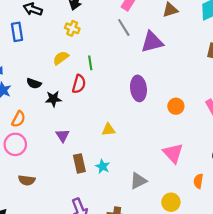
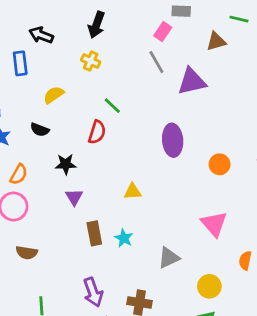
yellow semicircle: (61, 58) -> (54, 95), moved
green line: (90, 63) -> (112, 106), turned -40
black star: (53, 99) -> (66, 164), moved

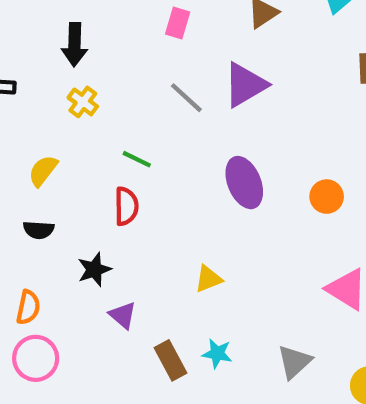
yellow cross: (91, 61) -> (83, 102), turned 30
gray line: (156, 62) -> (186, 98), moved

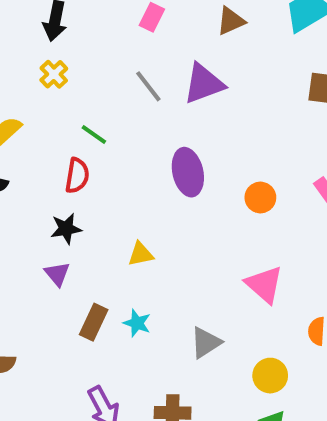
black star: (94, 270) -> (66, 229), moved
brown rectangle: (170, 360) -> (94, 322), turned 44

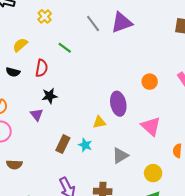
purple ellipse: (188, 172) -> (118, 104), moved
red semicircle: (77, 176) -> (42, 68), moved
yellow triangle: (141, 254) -> (99, 122), moved
purple triangle: (57, 274) -> (37, 115), moved

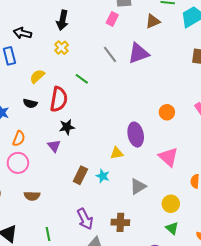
red semicircle: (42, 68) -> (59, 99), size x1.4

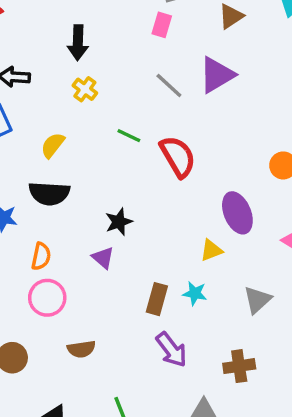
red semicircle: (59, 99) -> (178, 157), moved, turned -30
black semicircle: (30, 103) -> (49, 193), size x1.6
purple arrow: (85, 219) -> (171, 350), moved

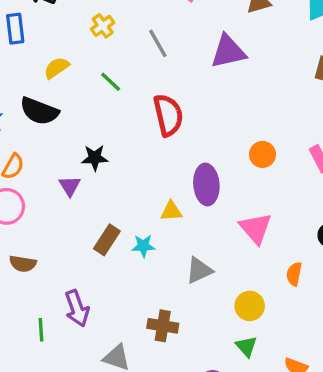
gray line: (169, 86) -> (158, 43), moved
green line: (129, 136) -> (111, 82), moved
cyan star: (195, 293) -> (143, 246), turned -30
purple arrow: (171, 350) -> (77, 308), moved

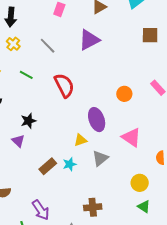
brown rectangle: (107, 240) -> (48, 166), turned 30
gray triangle: (199, 270) -> (100, 158), moved

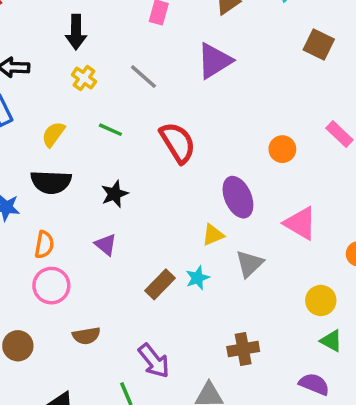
brown square: (150, 35) -> (319, 45), turned 30
black star: (28, 121) -> (115, 194), moved

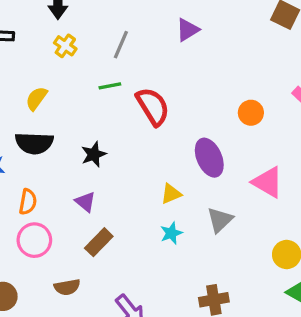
purple triangle: (214, 61) -> (187, 30), size x0.7
gray line: (143, 77) -> (121, 45), turned 72
green line: (110, 130) -> (110, 86), moved, turned -35
yellow triangle: (213, 235) -> (171, 194), moved
brown rectangle: (160, 284) -> (99, 242), moved

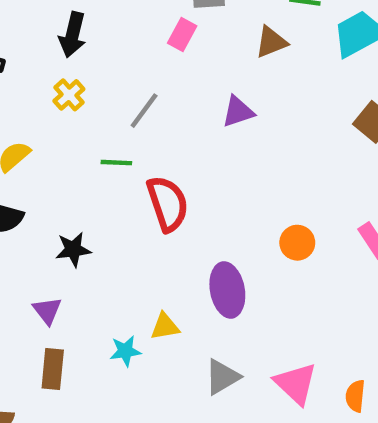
pink triangle: (268, 182) -> (296, 384), moved
cyan star: (171, 233) -> (125, 351), moved
brown rectangle: (99, 242) -> (53, 369), turned -52

